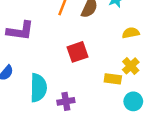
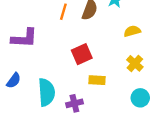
yellow rectangle: (113, 79) -> (97, 80), moved

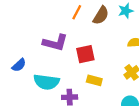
purple L-shape: (24, 38) -> (55, 43), moved
cyan semicircle: (47, 92) -> (46, 82), turned 90

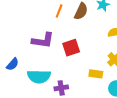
yellow rectangle: (94, 80) -> (96, 74), moved

